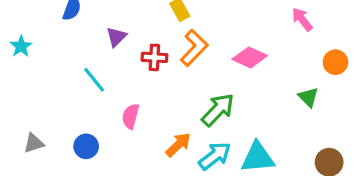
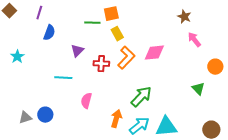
pink diamond: (250, 57) -> (154, 53), moved, turned -30
cyan line: (94, 80) -> (63, 78), turned -48
orange arrow: (178, 145) -> (116, 119), turned -30
blue circle: (86, 146) -> (45, 115), moved

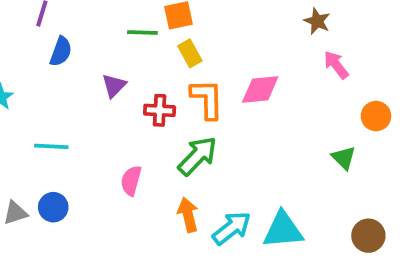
orange L-shape: (126, 58) -> (207, 99), turned -45
cyan line: (63, 78) -> (51, 146), moved
green arrow: (141, 97) -> (198, 156), moved
orange arrow: (116, 119) -> (188, 215), turned -30

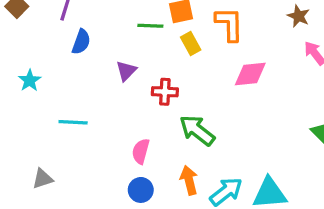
orange L-shape: (207, 99) -> (229, 24), moved
green arrow: (198, 156) -> (197, 130), turned -96
blue circle: (53, 207) -> (141, 190), moved

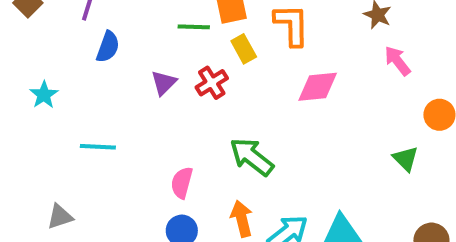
red cross: (165, 92) -> (212, 83), moved, turned -35

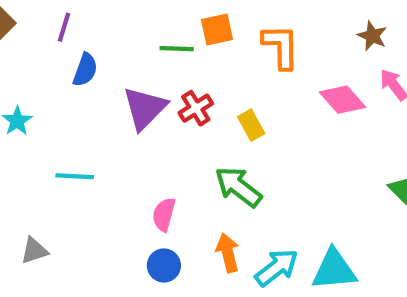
yellow rectangle: (244, 49) -> (251, 125), moved
purple triangle: (164, 83) -> (145, 108), size x1.6
pink diamond: (318, 87) -> (343, 100), moved, turned 54

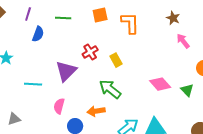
green line: (177, 49) -> (63, 18), moved
pink diamond: (343, 100) -> (160, 84), moved
purple triangle: (145, 108) -> (66, 71), moved
pink semicircle: (164, 214) -> (59, 106), moved
orange arrow: (228, 253) -> (96, 111), moved, turned -84

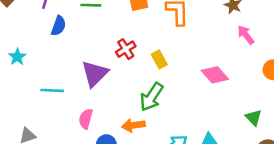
pink diamond: (160, 84) -> (215, 75), moved
green arrow: (110, 89) -> (152, 97), turned -95
green triangle: (187, 90) -> (254, 118), moved

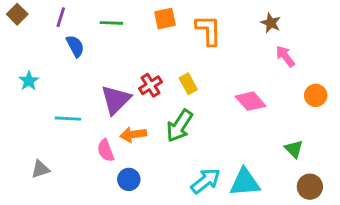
blue semicircle: (59, 26) -> (75, 46), turned -48
red cross: (126, 49) -> (151, 85), moved
pink semicircle: (86, 119) -> (106, 150), turned -36
orange arrow: (133, 125) -> (133, 134), moved

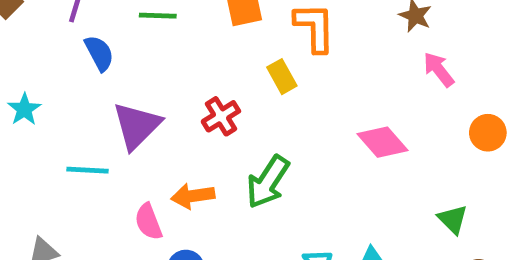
yellow rectangle: (188, 84) -> (282, 77), moved
purple triangle: (116, 100) -> (137, 126), moved

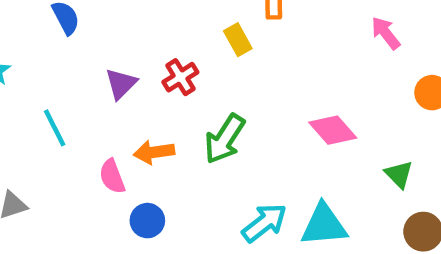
purple triangle: (137, 126) -> (121, 84), moved, size x0.7
pink diamond: (382, 142) -> (333, 130), moved
cyan line: (88, 170) -> (55, 128), turned 60

